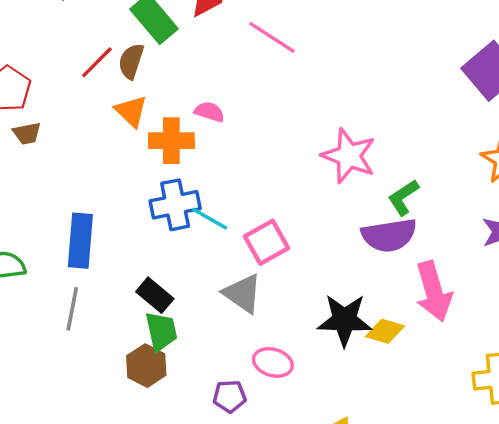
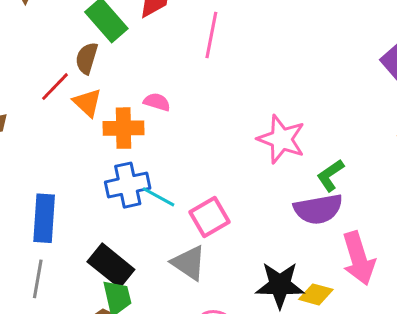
pink line: (272, 37) -> (211, 35), turned 69
red line: (97, 62) -> (55, 87), moved
black rectangle: (155, 295) -> (111, 266), size x1.4

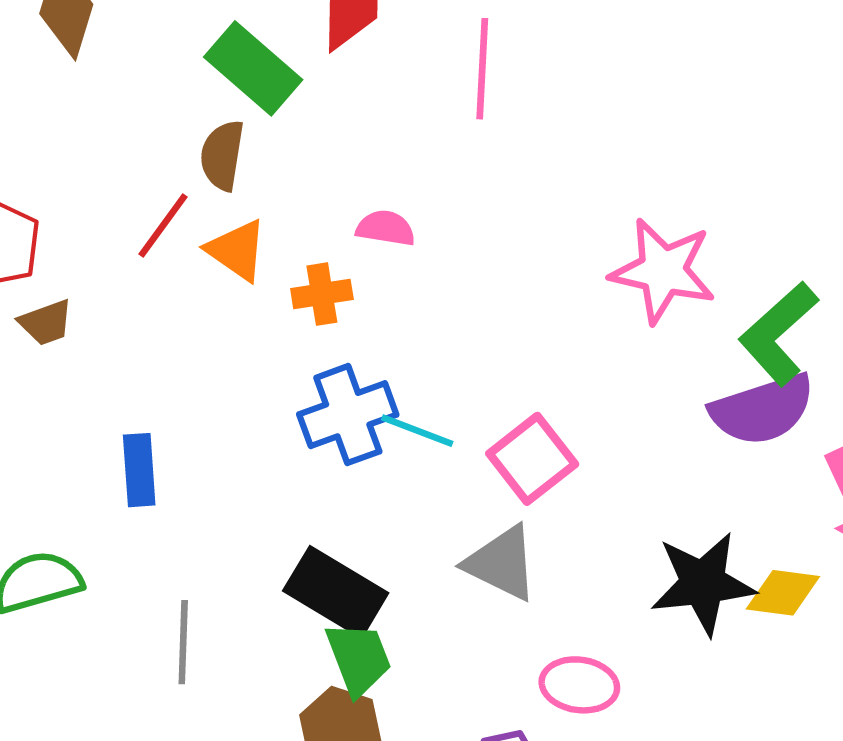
orange cross: (124, 128) -> (322, 294), size x0.7
green L-shape: (330, 175) -> (778, 334), size x1.4
blue rectangle: (44, 218) -> (139, 470), moved, size x0.7

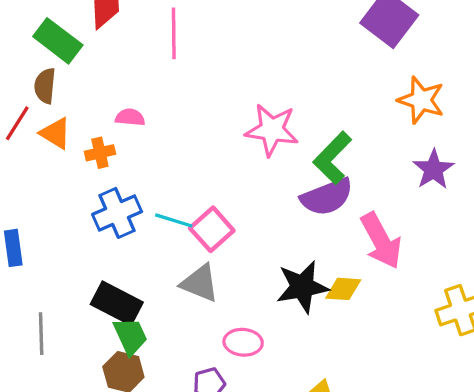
cyan line: (417, 431) -> (174, 220), moved

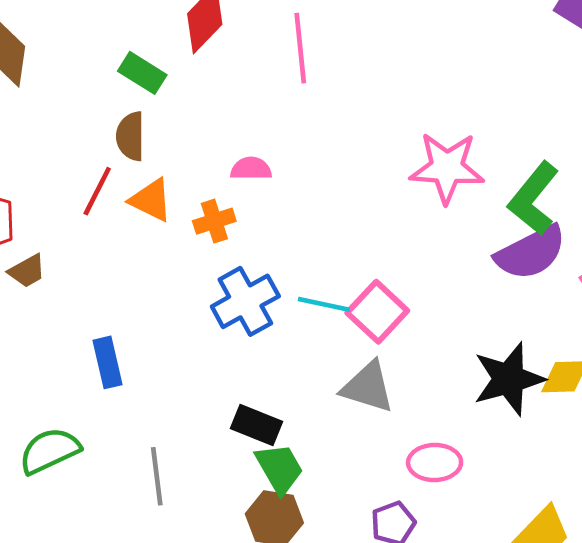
green rectangle: (58, 41) -> (142, 73), size x0.7
black rectangle: (117, 303) -> (256, 425), size x0.7

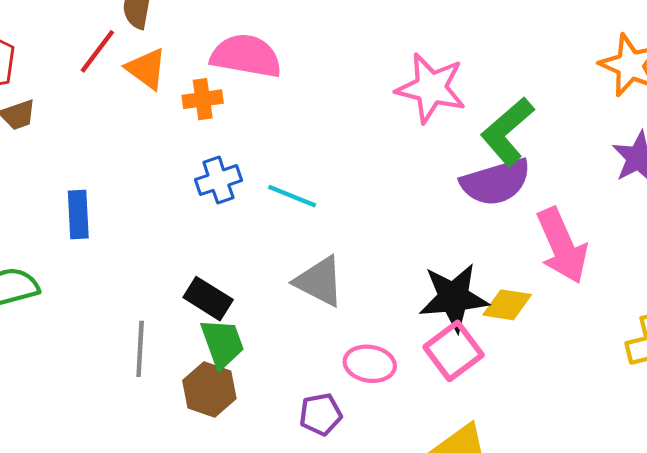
pink semicircle: (251, 169) -> (246, 56), size x1.8
blue cross: (245, 301) -> (218, 180), size x0.7
pink square: (377, 312) -> (454, 351), moved
gray line: (157, 476) -> (140, 349), moved

